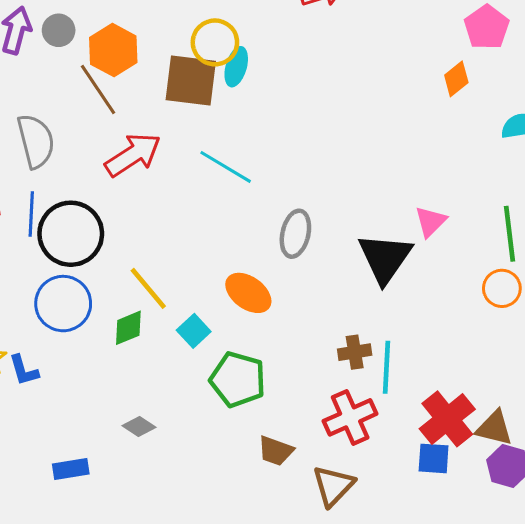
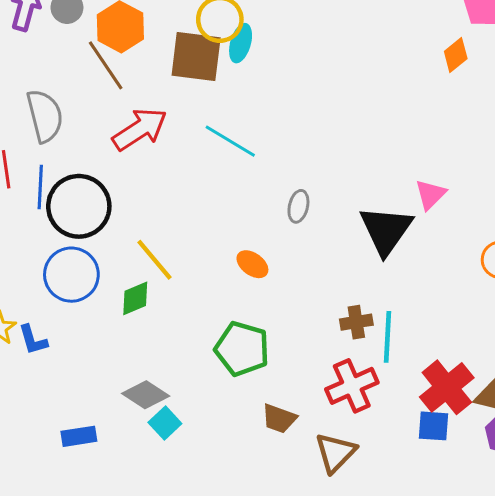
gray ellipse: (295, 234) -> (298, 206), size x0.7
orange ellipse: (248, 293) -> (252, 264), size x0.7
cyan square: (194, 331) -> (165, 423), moved
gray diamond: (139, 427) -> (146, 395), size x1.4

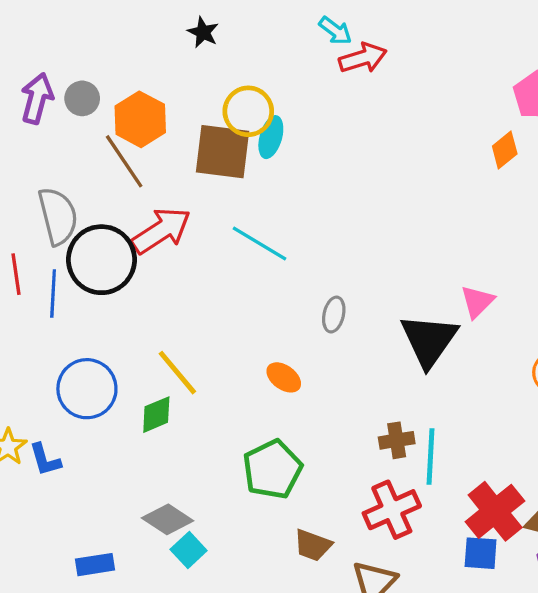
black circle: (79, 206) -> (101, 260), moved
green pentagon: (242, 349) -> (272, 469), turned 30

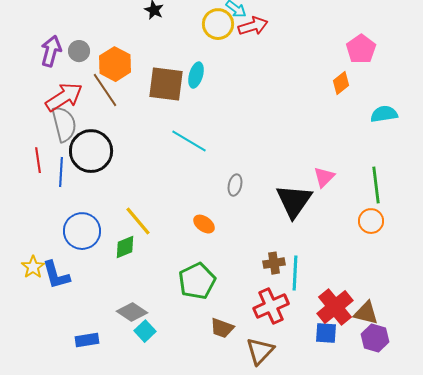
yellow circle: (248, 111) -> (218, 24), moved
red arrow: (161, 231) -> (64, 97), moved
blue L-shape: (45, 460) -> (56, 275), size x1.4

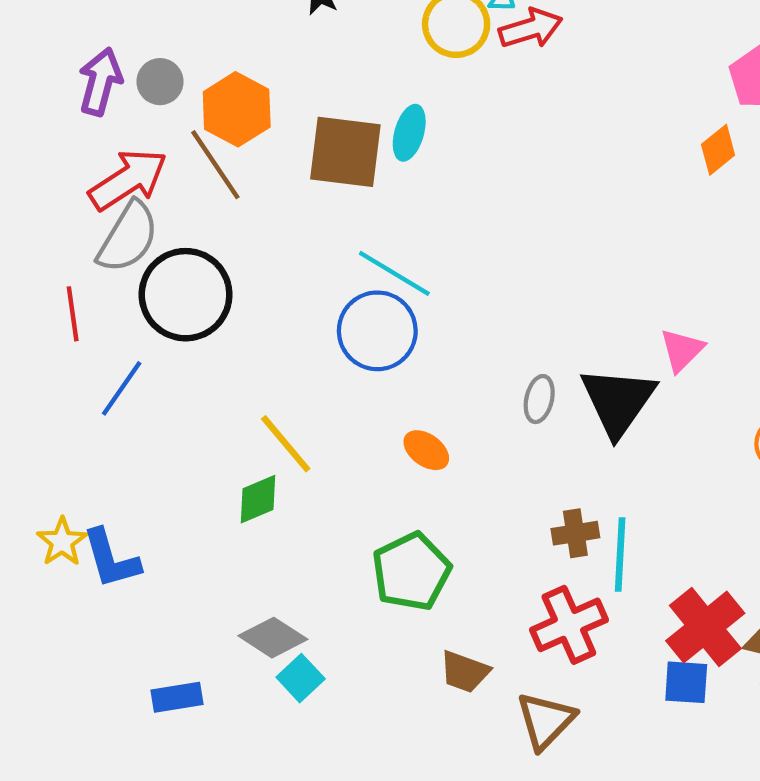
gray semicircle: (64, 124) -> (128, 237), turned 45
blue line: (61, 172) -> (122, 388), moved, turned 32
gray ellipse: (235, 185) -> (539, 399), moved
blue circle: (82, 231) -> (377, 331), moved

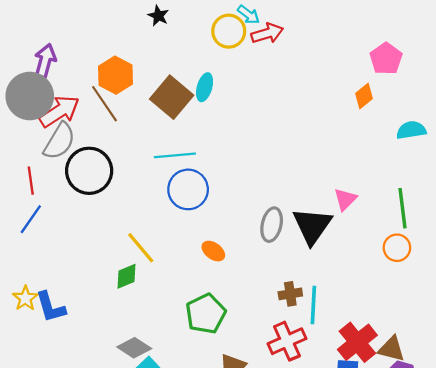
gray circle: (160, 82) -> (30, 96), moved, size x2.0
brown square: (345, 152) -> (172, 97), turned 33
cyan line: (394, 273) -> (175, 155), moved, turned -36
blue line: (122, 388) -> (31, 219), moved
gray ellipse: (539, 399) -> (272, 225), size x1.4

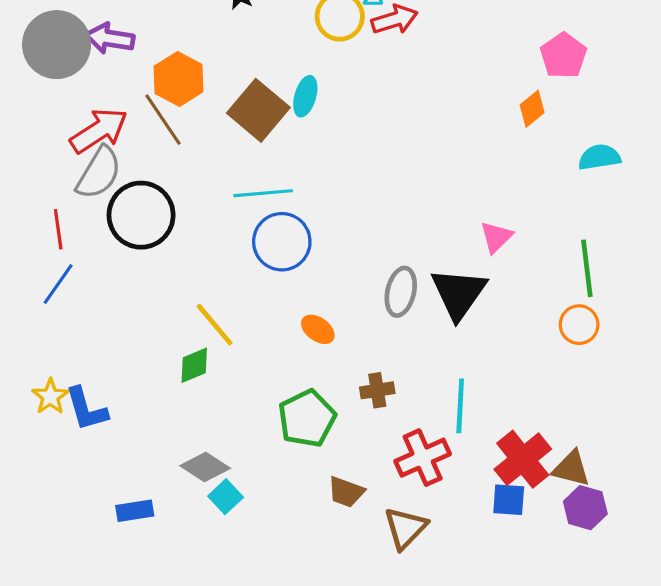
purple arrow: (45, 61) -> (110, 38), moved, turned -96
gray circle: (30, 96) -> (57, 45), moved
pink triangle: (345, 199) -> (496, 237), moved
brown cross: (290, 294) -> (377, 390), moved

